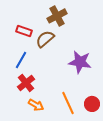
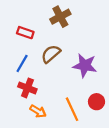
brown semicircle: (45, 39) -> (51, 54), moved
red cross: (26, 83) -> (27, 88), turned -30
red circle: (92, 104) -> (97, 102), moved

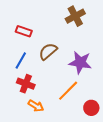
brown cross: (60, 17) -> (75, 16), moved
red circle: (97, 102) -> (91, 108), moved
orange line: (72, 109) -> (68, 91), moved, turned 70

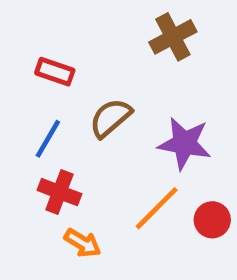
red circle: (91, 108) -> (212, 220), moved

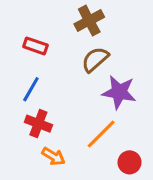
brown cross: (173, 37) -> (89, 21), moved
brown semicircle: (110, 118) -> (95, 59), moved
red circle: (212, 220) -> (130, 162), moved

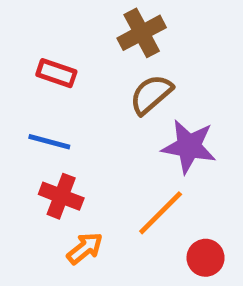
blue line: (31, 89) -> (49, 142), turned 75
orange arrow: (53, 156) -> (85, 248), turned -70

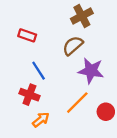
brown cross: (142, 33) -> (82, 16), moved
blue line: (49, 142) -> (39, 71), moved, turned 42
red circle: (206, 258) -> (106, 112), moved

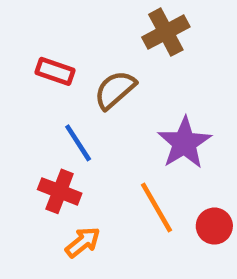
brown semicircle: (73, 46) -> (115, 90), moved
purple star: (91, 71) -> (184, 143), turned 30
orange line: (77, 103) -> (157, 208), turned -75

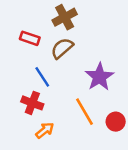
brown cross: (166, 32) -> (65, 17), moved

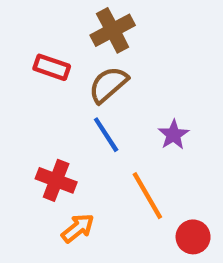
blue line: (42, 77) -> (106, 135), moved
purple star: (99, 77) -> (173, 135), size x0.6
red circle: (116, 122) -> (193, 237), moved

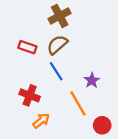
red rectangle: (52, 67) -> (27, 47), moved
purple star: (173, 135) -> (92, 80), moved

